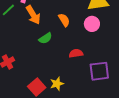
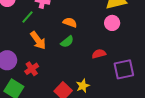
orange arrow: (33, 15) -> (38, 40), moved
orange semicircle: (64, 20) -> (70, 22), moved, turned -32

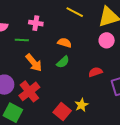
green line: (28, 17) -> (22, 40), turned 56
red cross: (32, 69) -> (29, 91), size x1.5

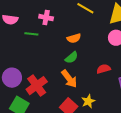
orange semicircle: (64, 43) -> (74, 38), turned 144
orange arrow: (34, 63) -> (69, 79), moved

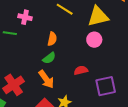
orange semicircle: (74, 38) -> (52, 39), turned -64

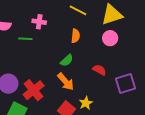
orange semicircle: (52, 39) -> (75, 36), moved
red semicircle: (81, 70) -> (99, 70), turned 48

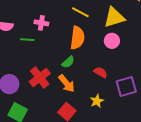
orange semicircle: (75, 36) -> (77, 38), size x1.6
red cross: (34, 90) -> (40, 77), moved
yellow star: (86, 103) -> (97, 101), moved

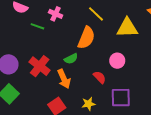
pink circle: (112, 41) -> (117, 61), moved
red cross: (40, 77) -> (40, 66), turned -30

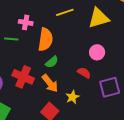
yellow line: (96, 14) -> (65, 12), turned -48
orange semicircle: (86, 38) -> (45, 39), moved
yellow star: (88, 104) -> (72, 97), moved

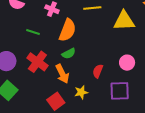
green line: (11, 39) -> (33, 32), moved
pink circle: (97, 52) -> (127, 63), moved
red semicircle: (84, 73) -> (98, 71), turned -112

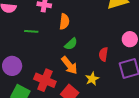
orange semicircle: (67, 30) -> (64, 22), size x0.7
red cross: (37, 62) -> (45, 80), moved

